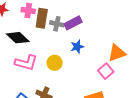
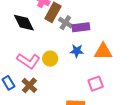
orange triangle: (117, 53) -> (103, 51), moved
pink L-shape: (26, 63) -> (28, 61), moved

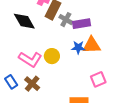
orange triangle: (103, 51) -> (92, 45), moved

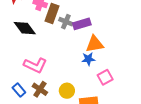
blue star: (78, 47) -> (88, 59), moved
yellow circle: (52, 56) -> (67, 91), moved

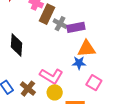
black diamond: (25, 28) -> (17, 45), moved, turned 35
pink L-shape: (35, 65) -> (51, 76), moved
pink square: (105, 77) -> (94, 83), turned -35

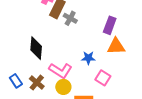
purple rectangle: (76, 27) -> (110, 25), moved, turned -60
black diamond: (17, 45) -> (36, 48), moved
orange triangle: (87, 49) -> (116, 46), moved

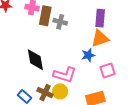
orange triangle: (116, 46) -> (100, 38), moved
pink square: (103, 78) -> (108, 71), turned -35
yellow circle: (63, 87) -> (60, 91), moved

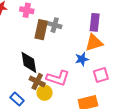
brown rectangle: (45, 16) -> (41, 30), moved
yellow circle: (60, 91) -> (45, 93), moved
brown cross: (45, 93) -> (37, 81), moved

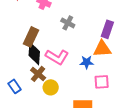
brown rectangle: (41, 30) -> (31, 37), moved
pink L-shape: (58, 78) -> (57, 57), moved
yellow circle: (45, 93) -> (51, 87), moved

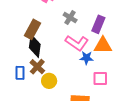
purple rectangle: (107, 29) -> (98, 24), moved
pink L-shape: (57, 57) -> (77, 43), moved
blue rectangle: (15, 86) -> (20, 73), moved, turned 32

